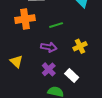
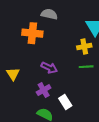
green line: (56, 25) -> (86, 67), moved
yellow cross: (80, 46) -> (84, 47), moved

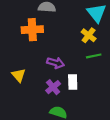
yellow cross: (84, 47) -> (89, 35), turned -32
white rectangle: (65, 102) -> (73, 82), moved, turned 40

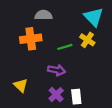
green line: (94, 56) -> (65, 47), moved
white rectangle: (73, 82) -> (76, 97), moved

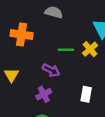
orange cross: (31, 39) -> (22, 34), moved
white rectangle: (76, 97) -> (86, 94), moved

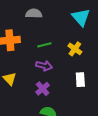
yellow cross: (90, 49) -> (75, 49), moved
green line: (66, 50) -> (44, 45), moved

